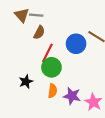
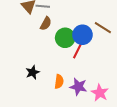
red line: (47, 53) -> (78, 49), moved
green circle: (51, 67) -> (65, 38), moved

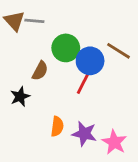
brown semicircle: (46, 24) -> (40, 71), moved
green circle: (65, 38) -> (66, 48), moved
black star: (33, 72) -> (20, 97), moved

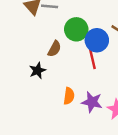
red line: (84, 81) -> (92, 57), turned -40

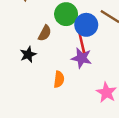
purple star: (92, 102) -> (81, 58), moved

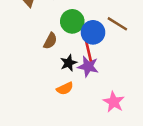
black star: (28, 54) -> (69, 63), moved
orange semicircle: (59, 79) -> (65, 88), turned 56

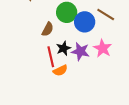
red line: (88, 49) -> (51, 57), moved
pink star: (114, 102) -> (103, 48), moved

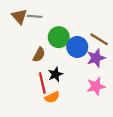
pink star: (103, 48) -> (96, 86), moved, turned 30
purple star: (80, 51) -> (96, 58), moved, turned -30

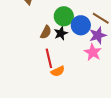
black star: (55, 74) -> (61, 33), moved
pink star: (96, 86) -> (93, 52), moved, turned -30

